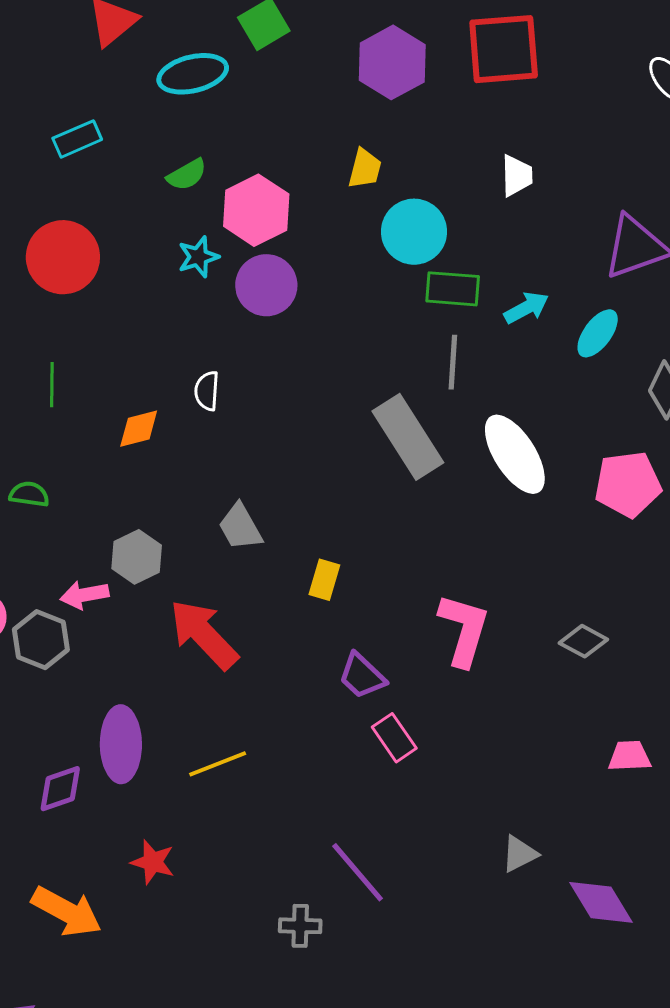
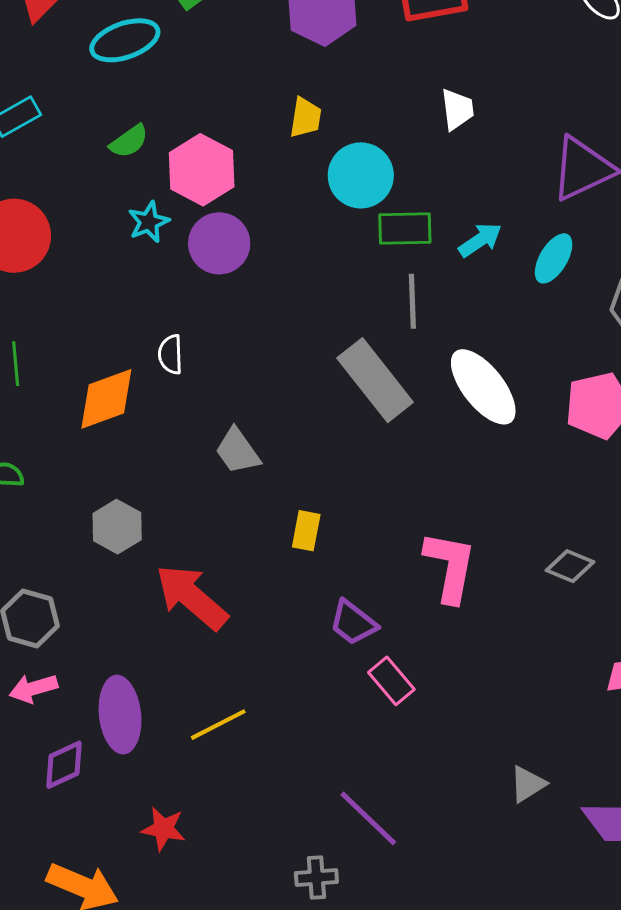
orange diamond: (139, 429) -> (106, 399), size x1.5
gray trapezoid: (240, 527) -> (238, 451), moved
pink arrow: (84, 595) -> (33, 688), moved

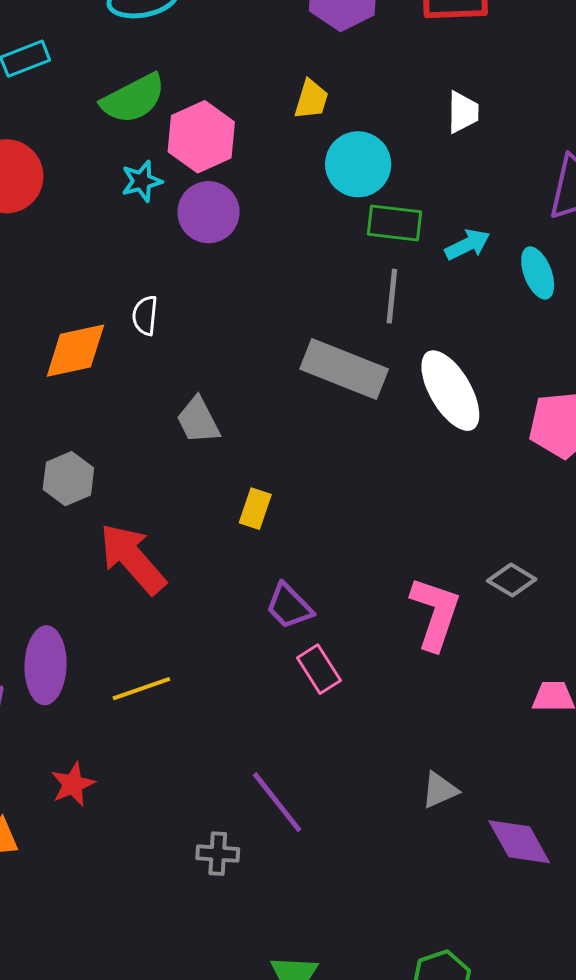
green semicircle: (129, 141) -> (133, 99), size x1.6
cyan ellipse: (554, 258) -> (538, 273), turned -60
gray rectangle: (375, 380) -> (344, 369), turned -38
pink L-shape: (450, 567) -> (435, 613), moved
red star: (163, 829) -> (73, 784), turned 30

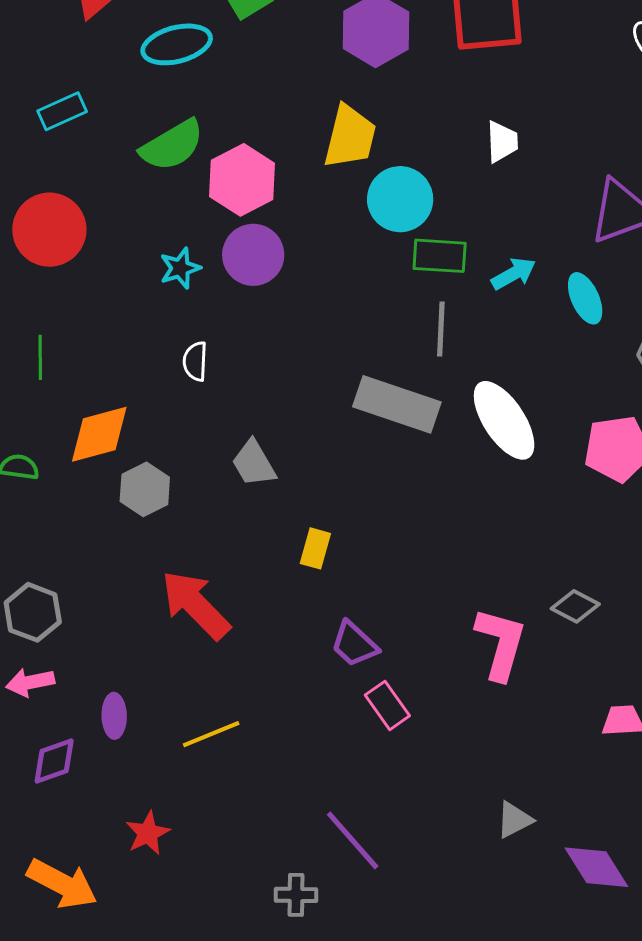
yellow trapezoid: (311, 99) -> (350, 137), size x1.6
cyan star: (142, 181) -> (180, 268), moved
orange diamond: (75, 351) -> (99, 434), moved
gray hexagon: (68, 479) -> (145, 489), moved
purple ellipse: (46, 665) -> (114, 716), size x0.6

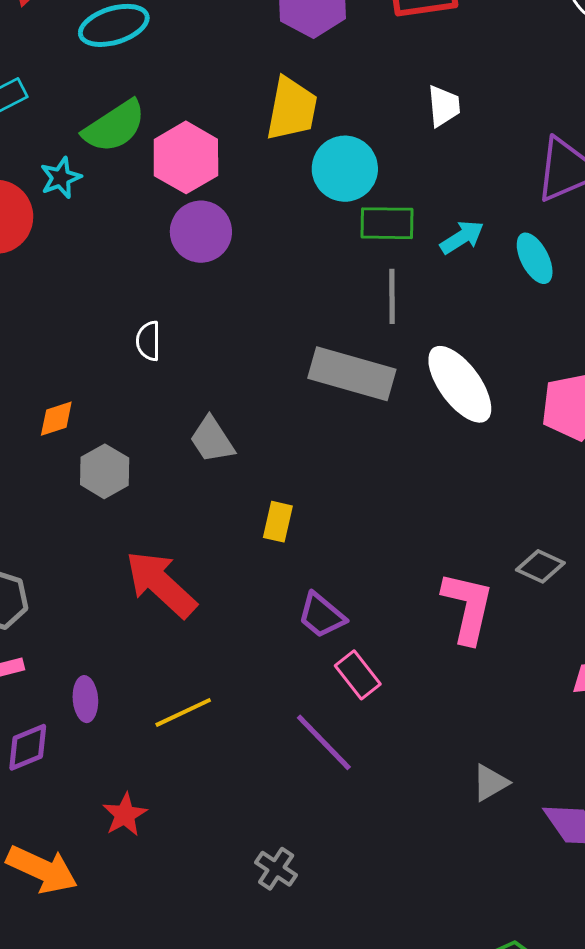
cyan star: (180, 268) -> (61, 178), moved
orange diamond: (99, 434) -> (56, 419), size x0.6
purple line: (353, 840) -> (324, 742), moved
gray cross: (296, 895) -> (276, 869), turned 36

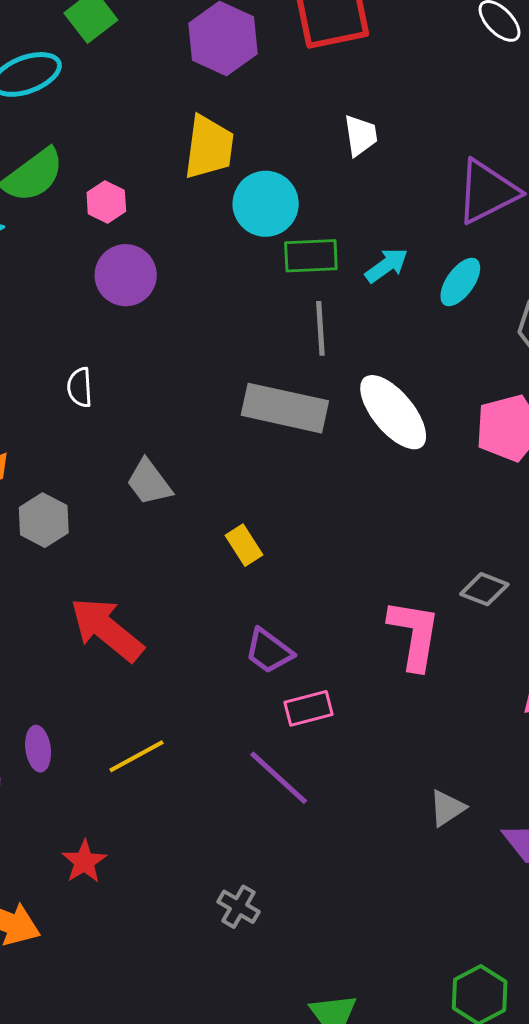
pink hexagon: (186, 157) -> (106, 202), size x0.6
cyan ellipse: (535, 258) -> (460, 282), turned 66
yellow rectangle: (278, 522) -> (244, 545), moved, turned -42
pink rectangle: (358, 675) -> (309, 708), turned -63

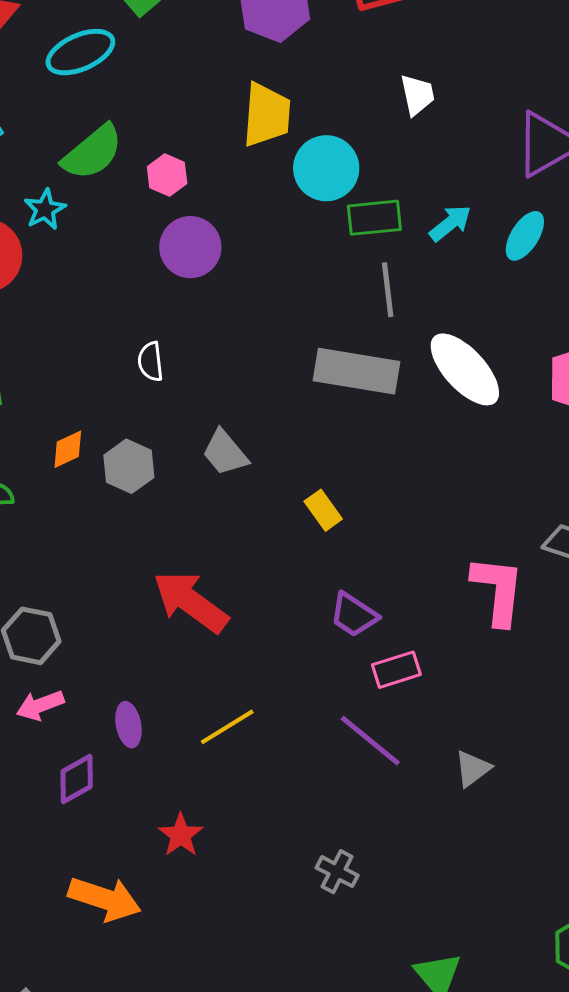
gray hexagon: (44, 520) -> (129, 466), moved
gray triangle: (447, 808) -> (473, 769), moved

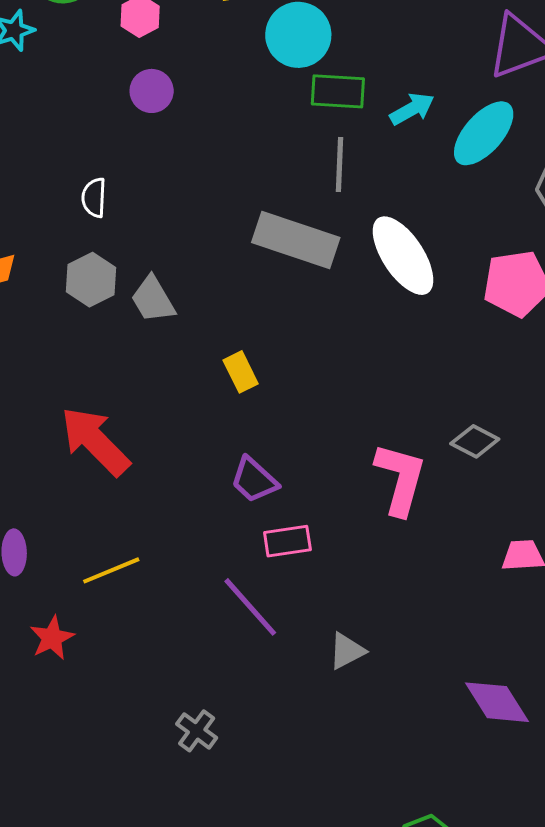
cyan ellipse: (525, 236) -> (484, 133), size x1.4
purple circle: (190, 247) -> (152, 91), size x0.7
gray hexagon: (129, 466) -> (91, 280), moved
red star: (181, 835) -> (52, 638), moved

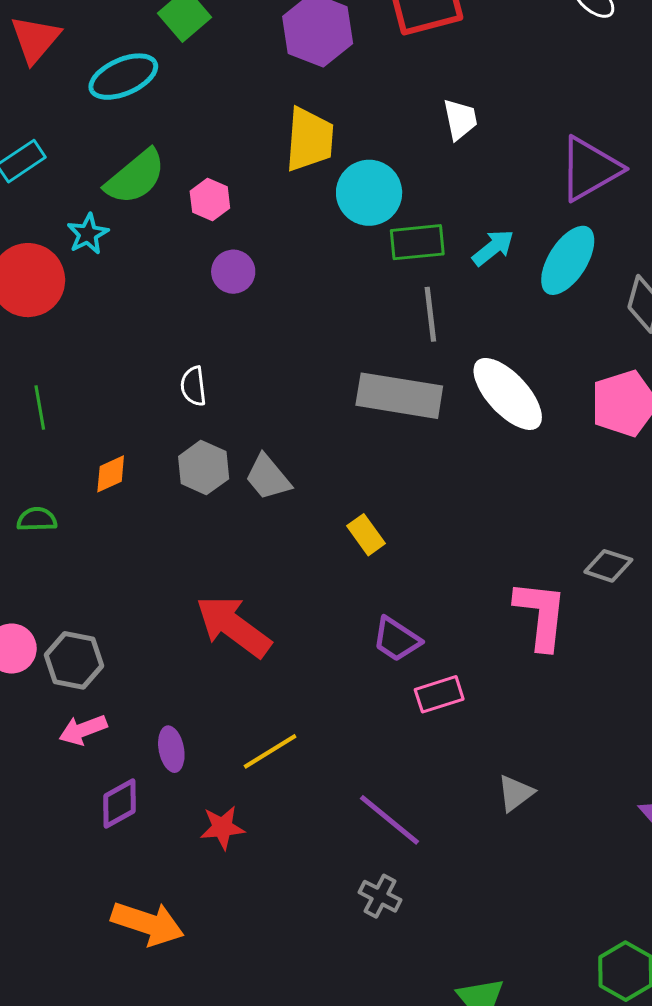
purple line: (250, 607) -> (389, 820), moved
red star: (52, 638) -> (222, 827), turned 30

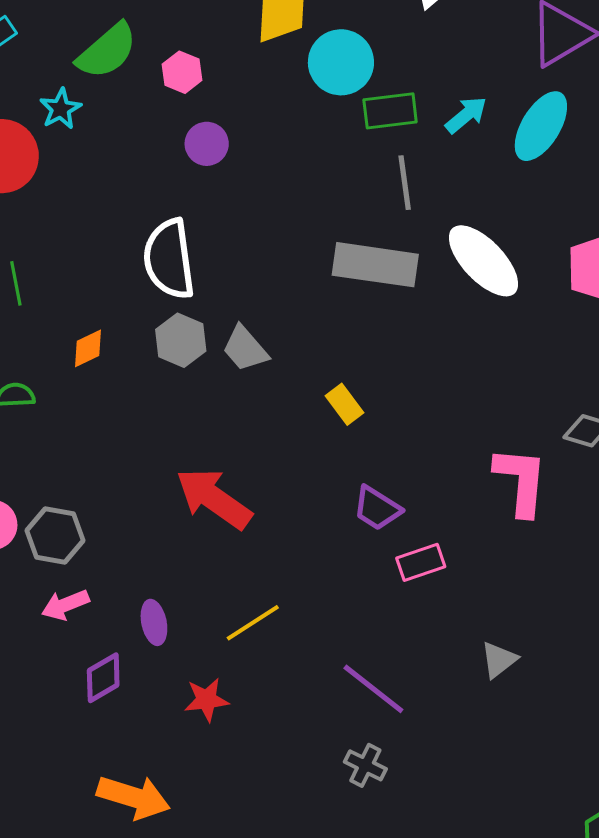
white semicircle: (193, 386) -> (169, 259), size x2.0

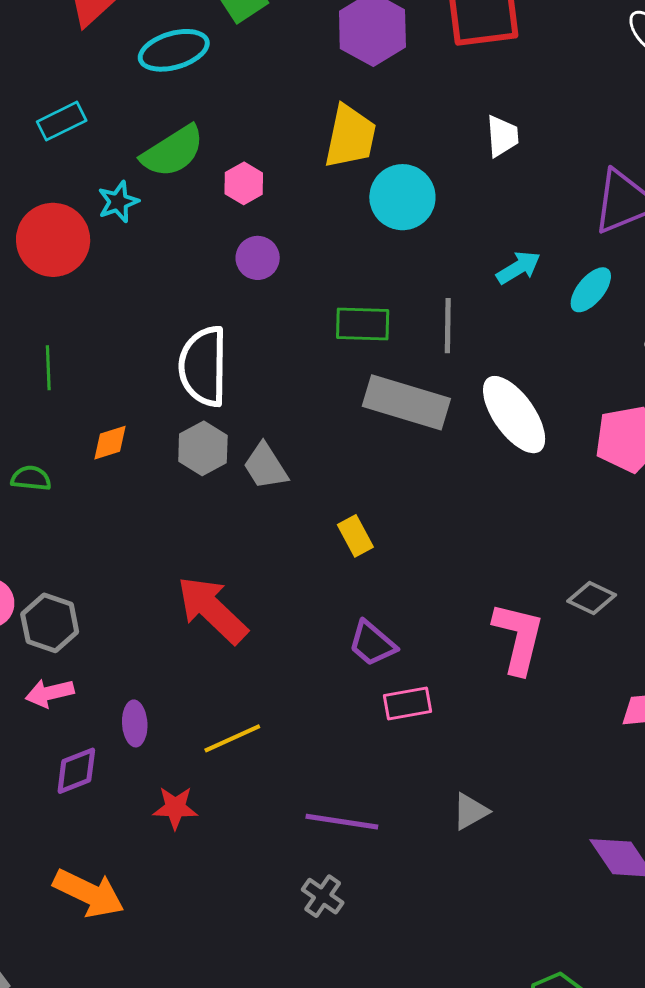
green rectangle: (390, 111) -> (363, 324), moved
cyan ellipse: (541, 126) -> (591, 290), size x0.7
purple line: (373, 689) -> (342, 822), turned -38

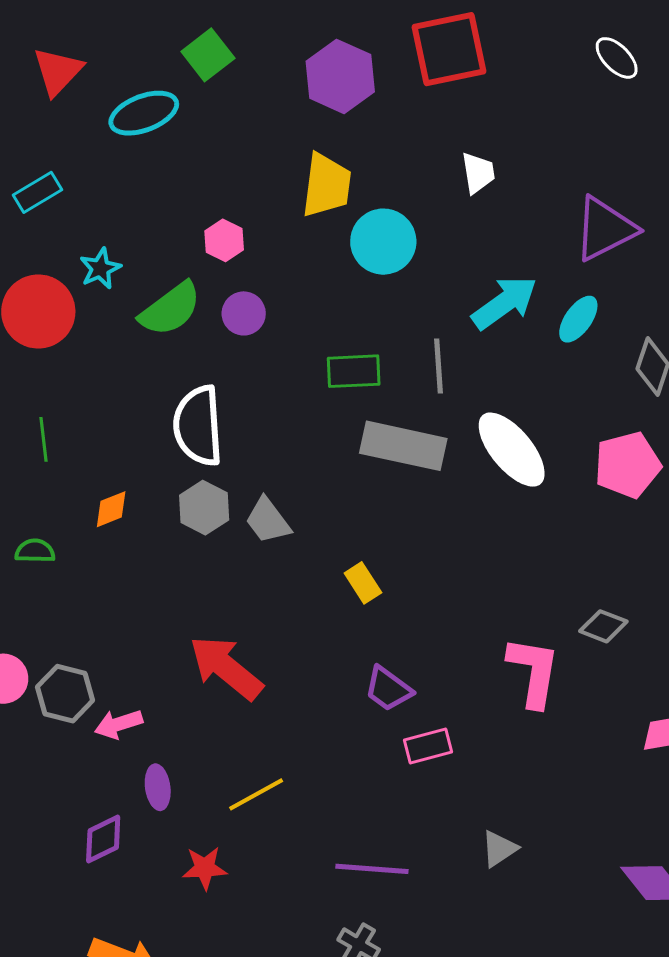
green semicircle: (173, 151) -> (170, 309), moved
cyan arrow: (518, 268) -> (504, 303), size x1.5
pink arrow: (50, 693) -> (119, 724), moved

